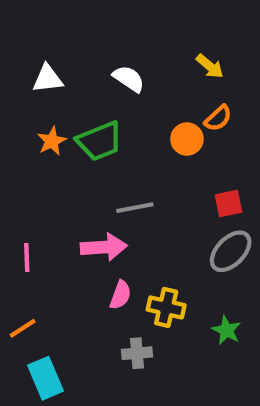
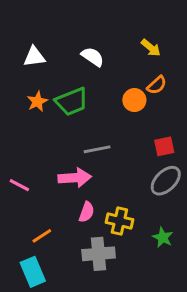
pink line: (27, 258) -> (19, 185), turned -60
orange line: (23, 328) -> (42, 236), moved
gray cross: (137, 353) -> (99, 254), size x1.5

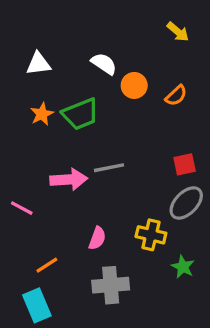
yellow arrow: (151, 48) -> (178, 32), moved
orange circle: (134, 100) -> (134, 85), moved
pink arrow: (75, 178) -> (69, 179), moved
yellow cross: (119, 221) -> (151, 235), moved

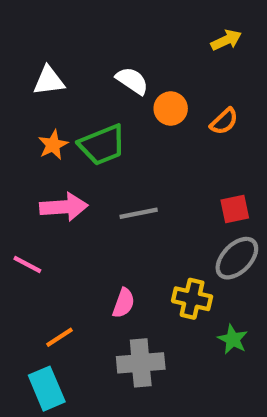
yellow arrow: (178, 32) -> (226, 40), turned -65
pink arrow: (69, 179) -> (64, 207), moved

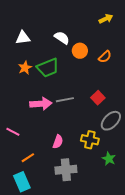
pink arrow: (64, 207) -> (41, 104), moved
red square: (235, 209) -> (98, 98), moved, turned -32
pink line: (27, 265) -> (13, 132), moved

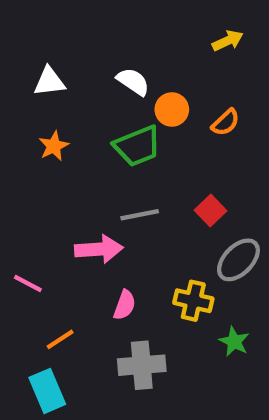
green trapezoid: (48, 68) -> (137, 146), moved
pink arrow: (41, 104) -> (99, 249), moved

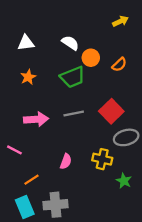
red square: (211, 210) -> (111, 111), size x1.5
pink arrow: (99, 249) -> (36, 119), moved
gray ellipse: (238, 260) -> (126, 137), turned 30
gray cross: (142, 365) -> (55, 205), moved

